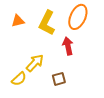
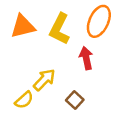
orange triangle: (18, 21) -> (23, 26), size x1.5
brown square: (59, 79) -> (75, 100), turned -32

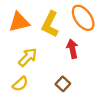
orange ellipse: (99, 21) -> (83, 18), turned -60
yellow arrow: (44, 80) -> (28, 57), moved

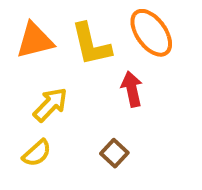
yellow L-shape: (50, 24) -> (91, 44), turned -40

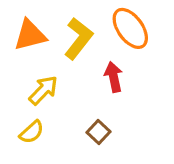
yellow L-shape: (91, 44) -> (78, 38), turned -129

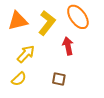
brown square: (99, 132) -> (59, 79), turned -32

